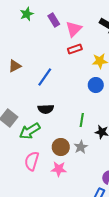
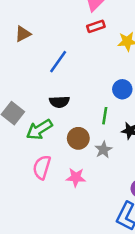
brown triangle: (15, 66) -> (23, 34), moved
blue circle: (96, 85) -> (122, 89), moved
brown circle: (61, 147) -> (78, 138), moved

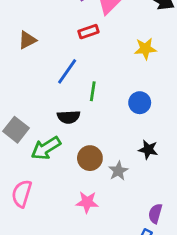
red rectangle: (96, 26) -> (88, 32), moved
green line: (105, 116) -> (93, 91), moved
pink semicircle: (42, 167) -> (22, 194), moved

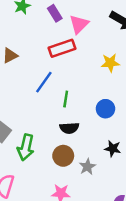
red rectangle: (88, 32) -> (62, 48), size x1.5
black semicircle: (69, 117) -> (69, 128), moved
green arrow: (46, 148) -> (26, 147), turned -45

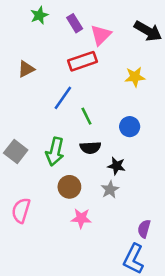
green line: (66, 99) -> (86, 116), turned -35
green arrow: (26, 147) -> (55, 151), moved
black star: (113, 149) -> (117, 166), moved
brown circle: (63, 156) -> (69, 187), moved

